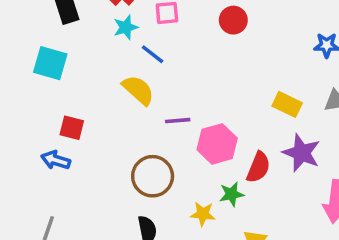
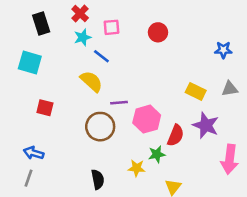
blue arrow: (56, 160) -> (34, 153), moved
brown circle: (153, 176) -> (100, 127), moved

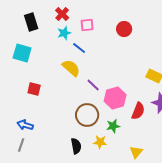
purple line: (119, 103) -> (93, 85), turned 48
brown circle: (100, 127) -> (87, 115), moved
green star: (157, 154) -> (113, 126), moved
yellow star: (137, 168) -> (100, 142), moved

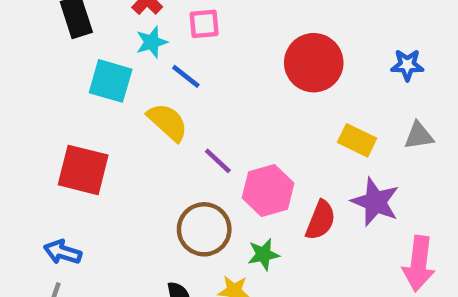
red circle: (124, 29) -> (314, 63), moved, size x1.6
cyan square: (22, 53) -> (111, 81), moved
red square: (34, 89) -> (83, 170), size x1.6

